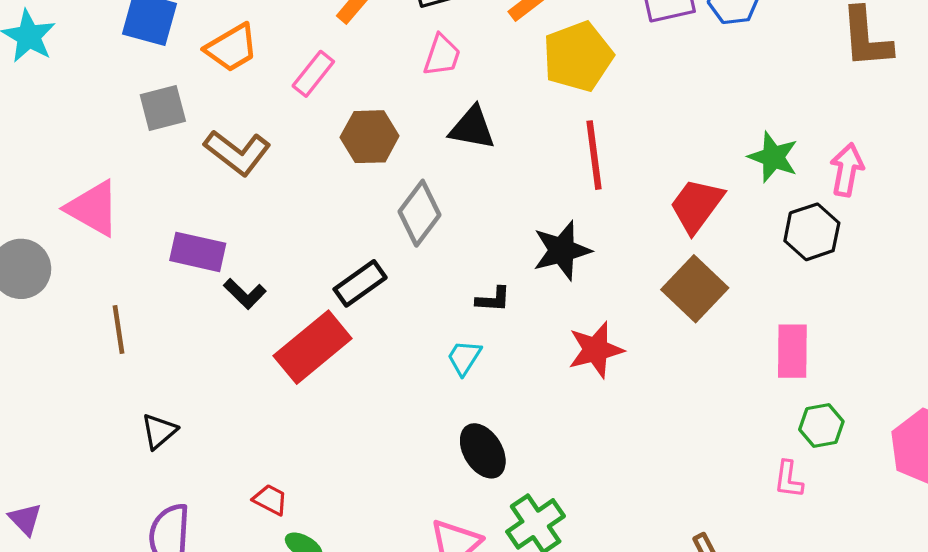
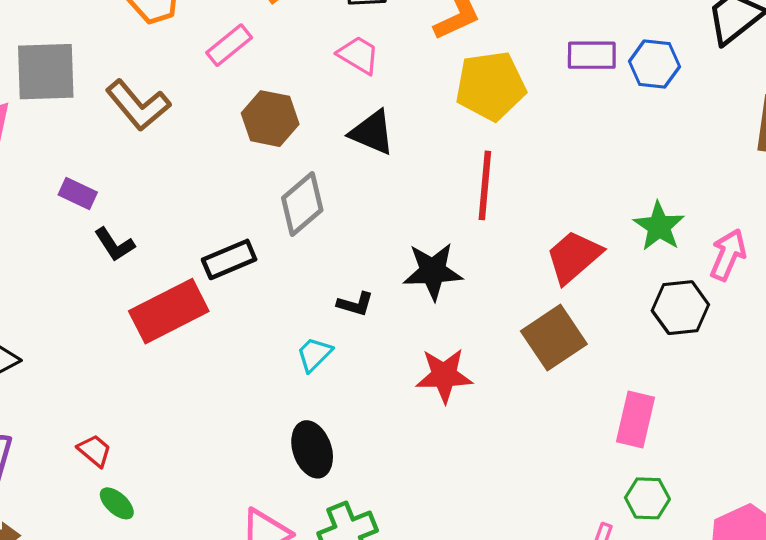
pink trapezoid: (442, 55) -> (358, 55), turned -90
gray square: (163, 108) -> (46, 72), moved, size x1.4
purple rectangle: (198, 252) -> (78, 194), size x0.7

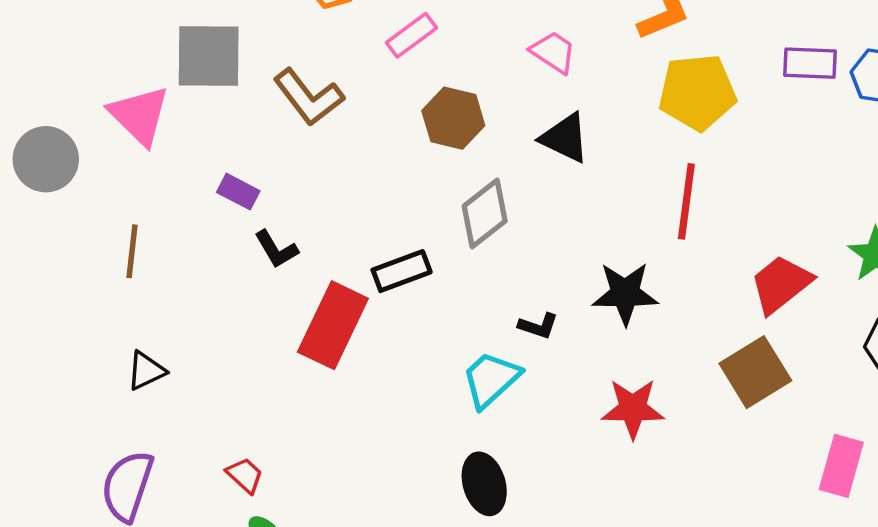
red rectangle: (169, 311) -> (333, 325), turned -40
cyan trapezoid: (314, 354) -> (491, 379), size x1.5

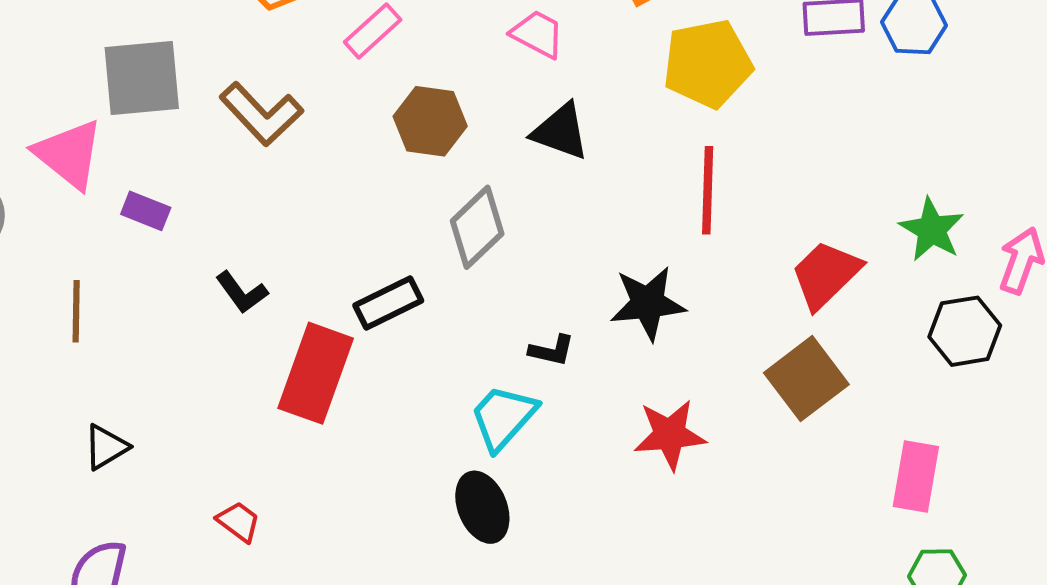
purple rectangle: (238, 192) -> (146, 211), moved
red trapezoid: (245, 475) -> (238, 522), moved
black ellipse: (484, 484) -> (482, 507), moved

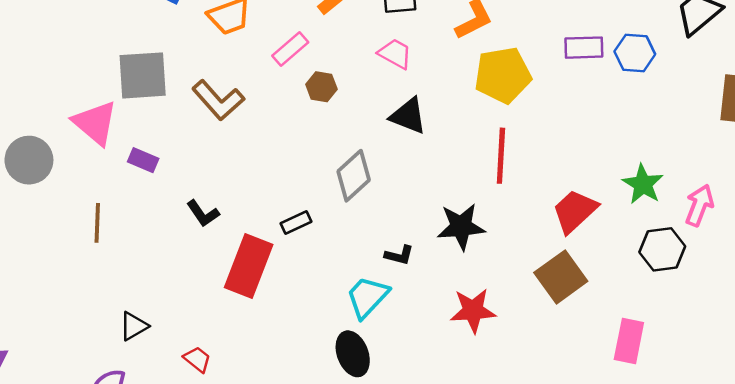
brown hexagon: (430, 121) -> (321, 87), moved, size x0.7
black rectangle: (388, 303) -> (296, 222), size x0.7
black triangle: (106, 447) -> (134, 326), moved

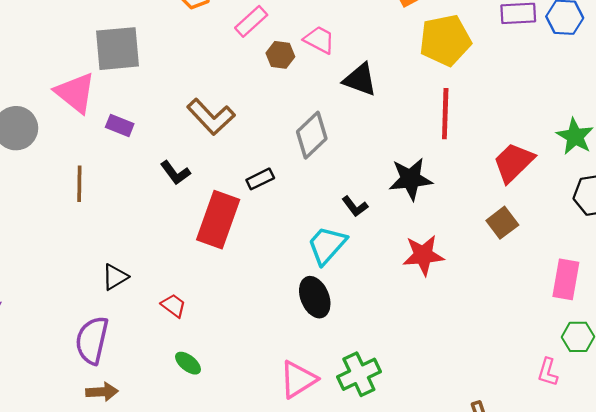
pink trapezoid: (395, 54) -> (319, 40), moved
brown L-shape: (218, 100) -> (211, 117), moved
black L-shape: (399, 255) -> (355, 206), turned 40
brown square: (561, 277) -> (502, 223), size x0.7

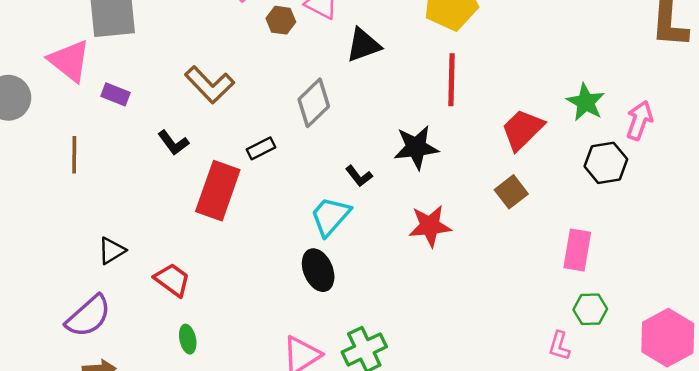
black triangle: (360, 80) -> (363, 45), turned -39
red trapezoid: (173, 306) -> (172, 280), size x1.4
purple semicircle: (92, 340) -> (88, 316), turned -144
green ellipse: (188, 363) -> (188, 339), turned 40

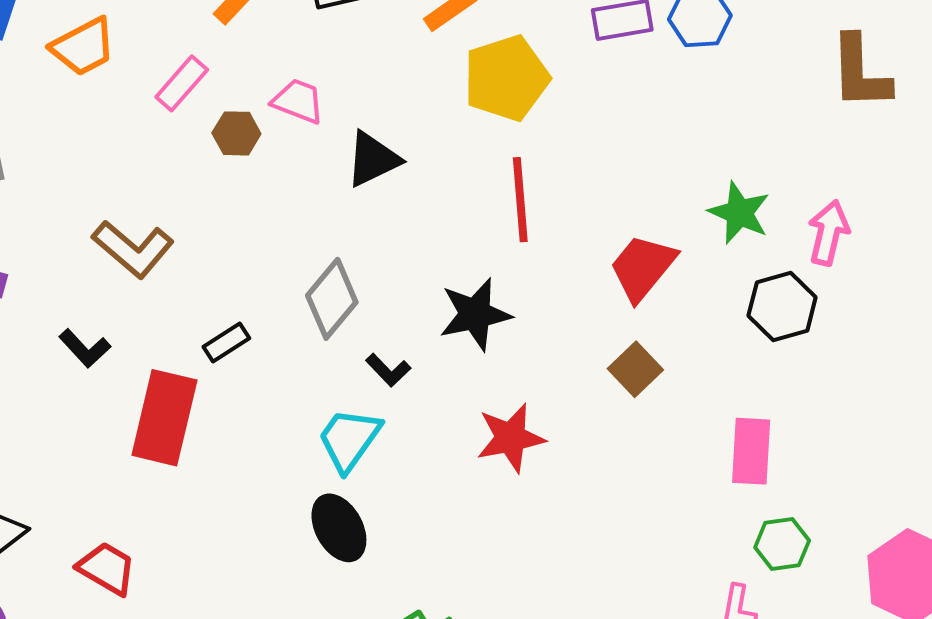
gray diamond: (314, 103) -> (332, 299), moved

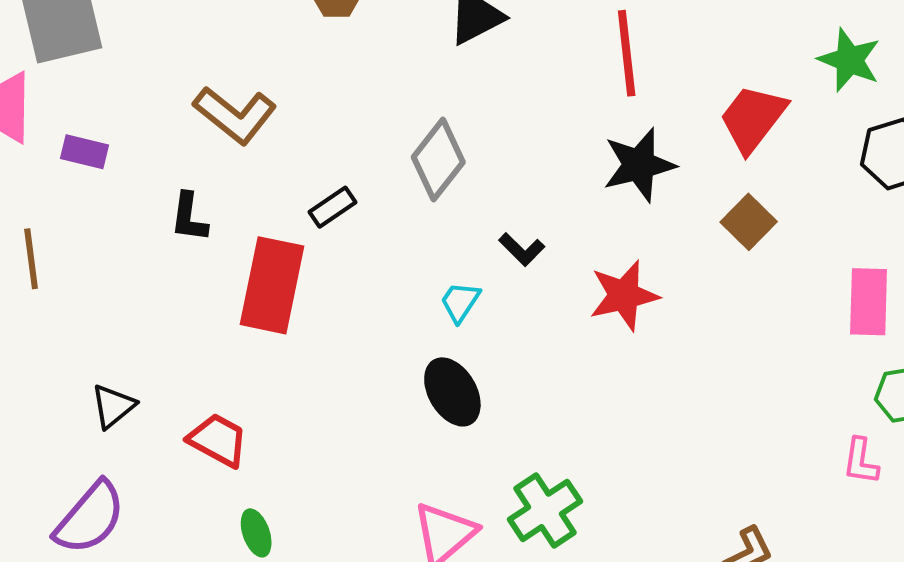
black star: (475, 314) -> (639, 165), moved
black L-shape: (85, 348) -> (189, 217), turned 52
black L-shape: (388, 370) -> (522, 249), moved
cyan trapezoid: (349, 439) -> (460, 302), size x0.6

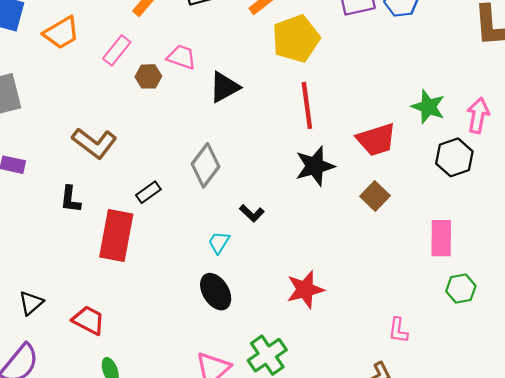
red trapezoid: (753, 118) -> (376, 140), turned -144
red star: (624, 295) -> (305, 290), moved
pink L-shape: (861, 461) -> (398, 330), moved

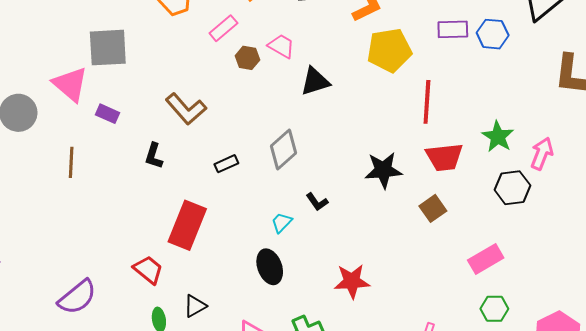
red line: (307, 105) -> (427, 102), moved
red rectangle: (116, 235) -> (187, 225), moved
pink rectangle: (441, 238) -> (486, 259), turned 48
black triangle: (31, 303) -> (195, 306), moved

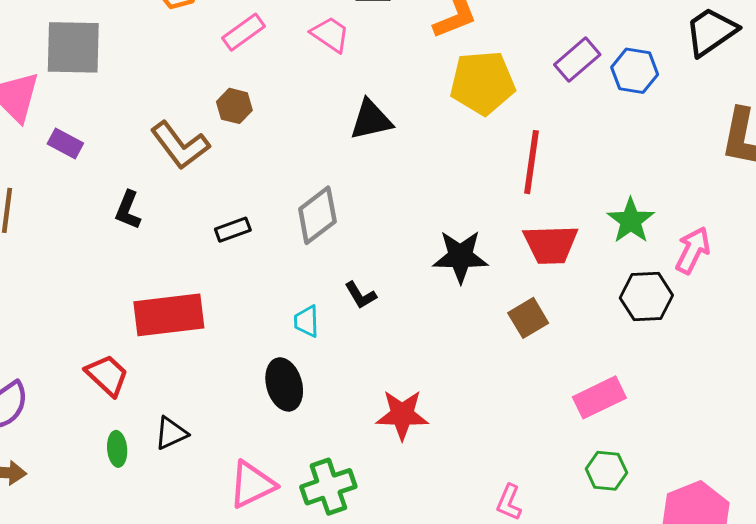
purple rectangle: (453, 29) -> (577, 60), turned -44
pink trapezoid: (281, 46) -> (330, 34), moved
brown hexagon: (247, 58) -> (234, 106), moved
cyan trapezoid: (282, 222) -> (307, 321), turned -50
red rectangle: (187, 225) -> (169, 315), turned 57

